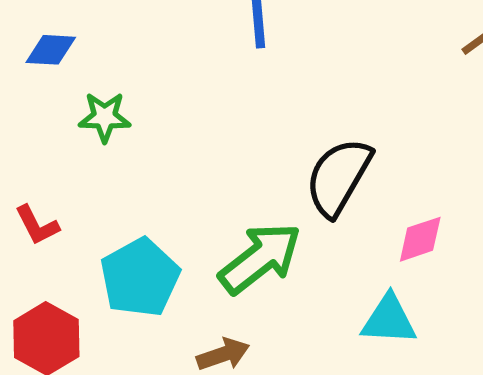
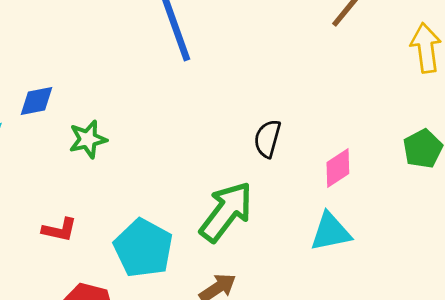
black semicircle: (338, 177) -> (267, 139), size x0.6
red L-shape: (37, 225) -> (59, 230), turned -36

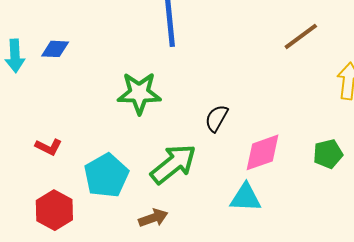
green star: (88, 139) -> (139, 93), moved, size x1.5
pink diamond: (338, 168) -> (263, 152), size x1.4

